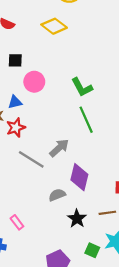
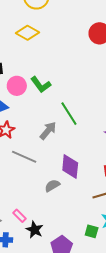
green L-shape: (82, 87) -> (41, 85), moved
gray arrow: (59, 148) -> (48, 131), moved
black star: (77, 219) -> (35, 230), moved

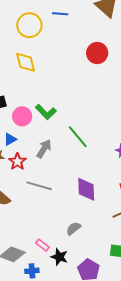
yellow diamond: (27, 33) -> (26, 62), turned 55
gray arrow: (48, 131) -> (44, 149), moved
gray semicircle: (52, 186) -> (74, 228), moved

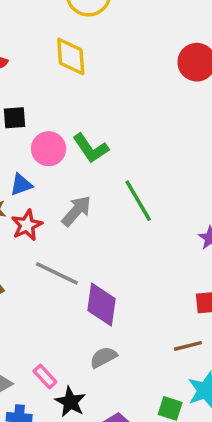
purple diamond: (86, 189) -> (102, 305), moved

